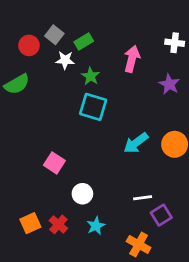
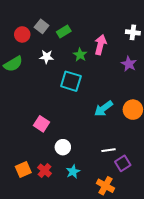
white star: (65, 60) -> (47, 57), moved
green star: (90, 76) -> (80, 55), moved

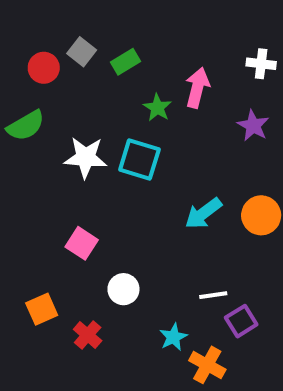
white star: (47, 57) -> (86, 158), moved, size x1.5
orange square: (23, 169) -> (42, 309), moved
cyan star: (73, 172) -> (173, 337), moved

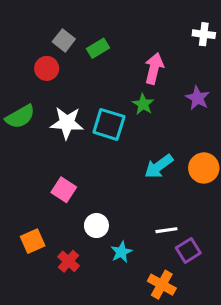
white cross: (261, 64) -> (204, 34), moved
red circle: (44, 68) -> (47, 68), moved
green star: (157, 108) -> (143, 104), moved
green semicircle: (26, 126) -> (20, 117), moved
cyan star: (173, 337) -> (121, 252), moved

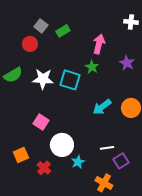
white circle: (96, 226) -> (62, 145), size x1.5

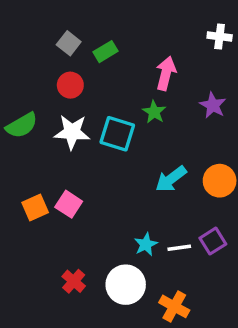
red circle: (30, 44) -> (70, 85), moved
white circle: (62, 145) -> (126, 285), moved
orange square: (21, 155) -> (35, 208), moved
purple square: (121, 161) -> (213, 241), moved
cyan star: (78, 162) -> (146, 244), moved

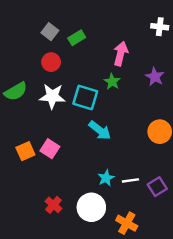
cyan arrow: (171, 179) -> (100, 130), moved, turned -105
purple square: (213, 241) -> (157, 187), moved

